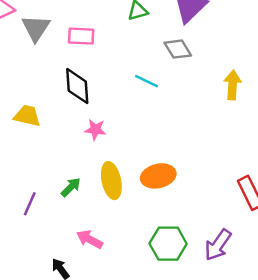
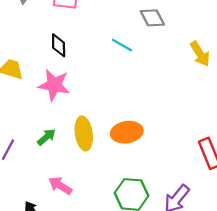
yellow arrow: (233, 85) -> (200, 54), turned 140
black diamond: (77, 86) -> (59, 45), size x0.7
pink star: (95, 130) -> (54, 85), moved, size x1.6

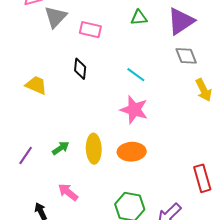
gray diamond: (152, 18) -> (186, 56), moved
pink star: (54, 85) -> (134, 110), moved

